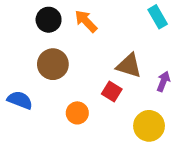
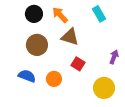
cyan rectangle: (158, 17) -> (99, 14), moved
brown triangle: (129, 66) -> (70, 37), moved
blue semicircle: (20, 100) -> (27, 76), moved

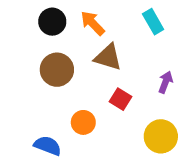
purple arrow: (114, 57) -> (165, 82), moved
blue semicircle: (27, 76) -> (48, 146), moved

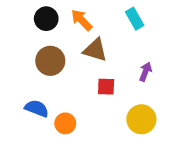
red square: (121, 99) -> (106, 87), turned -30
orange circle: (83, 122) -> (65, 123), moved
blue semicircle: (48, 146) -> (37, 108), moved

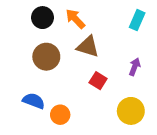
cyan rectangle: (135, 19) -> (137, 20), moved, turned 54
red square: (106, 87) -> (98, 81), turned 30

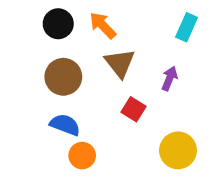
brown triangle: (88, 47) -> (120, 63), turned 35
purple arrow: (135, 67) -> (169, 79), moved
blue semicircle: (34, 101) -> (65, 125), moved

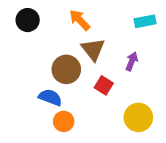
black circle: (58, 24) -> (28, 20), moved
cyan rectangle: (187, 27) -> (145, 21), turned 55
brown circle: (63, 77) -> (66, 69), moved

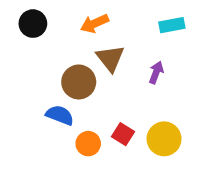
orange arrow: (80, 20) -> (95, 24), turned -70
red square: (104, 85) -> (123, 134), moved
orange circle: (64, 121) -> (88, 144), moved

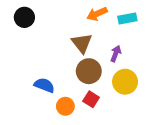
orange arrow: (95, 24) -> (97, 14), moved
brown circle: (79, 82) -> (89, 71), moved
yellow circle: (164, 139) -> (125, 82), moved

